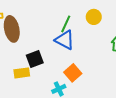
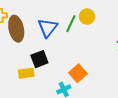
yellow circle: (94, 17) -> (87, 17), moved
blue triangle: (65, 40) -> (48, 28), moved, turned 40

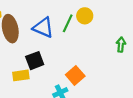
blue triangle: (48, 28) -> (43, 28), turned -45

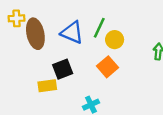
yellow circle: (85, 16) -> (115, 40), moved
orange square: (75, 75) -> (107, 67), moved

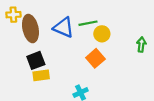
green line: (99, 28) -> (88, 23), turned 54
black square: (63, 69) -> (36, 60), moved

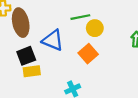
blue triangle: (64, 27) -> (53, 40), moved

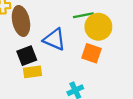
yellow circle: (95, 28) -> (98, 27), size x1.5
orange square: (88, 54) -> (91, 53), turned -30

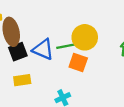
green line: (83, 15) -> (66, 46), moved
black square: (27, 56) -> (18, 52), moved

